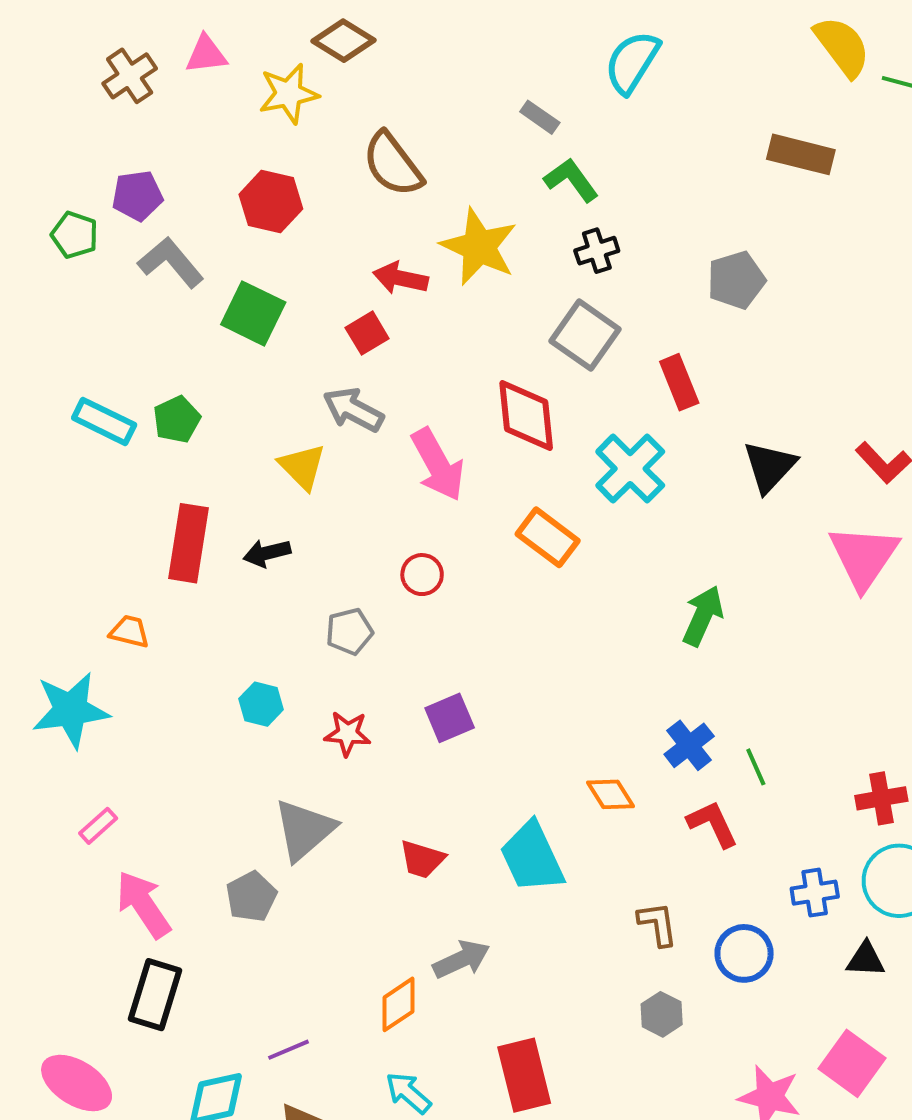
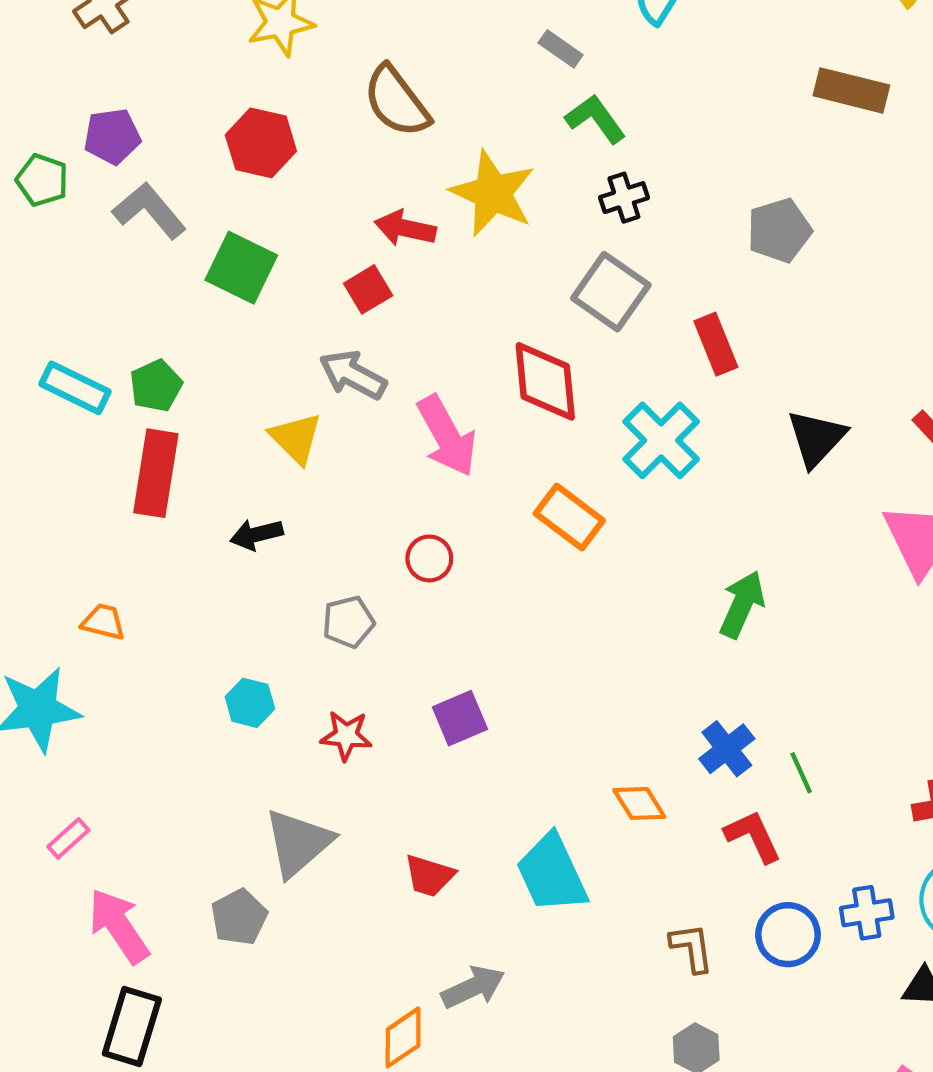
red rectangle: (188, 543) -> (156, 473), moved
blue circle: (744, 953) -> (788, 935), moved

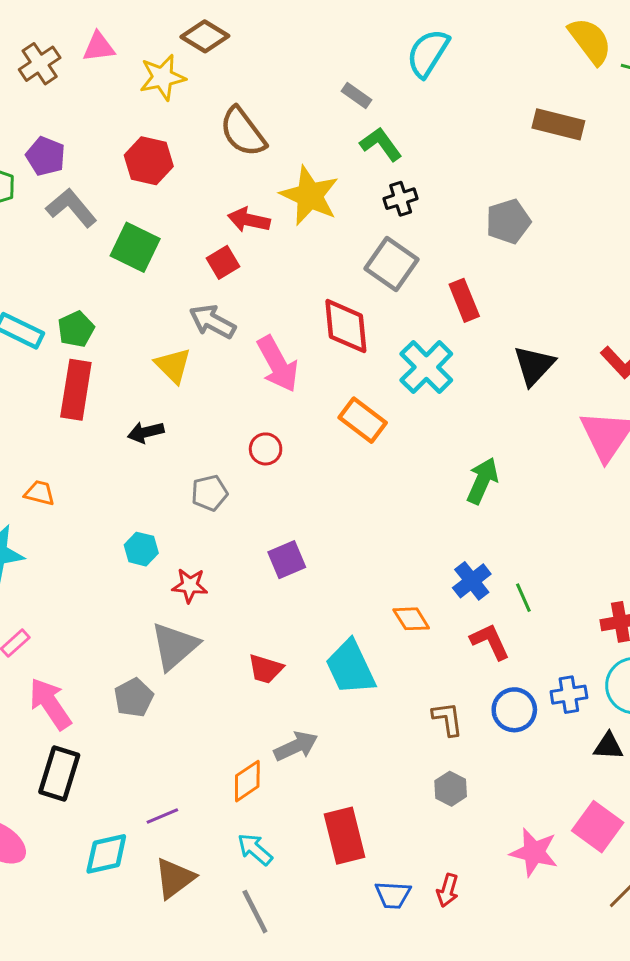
purple pentagon: (112, 136) -> (46, 156), turned 30
red star: (346, 736) -> (190, 585), moved

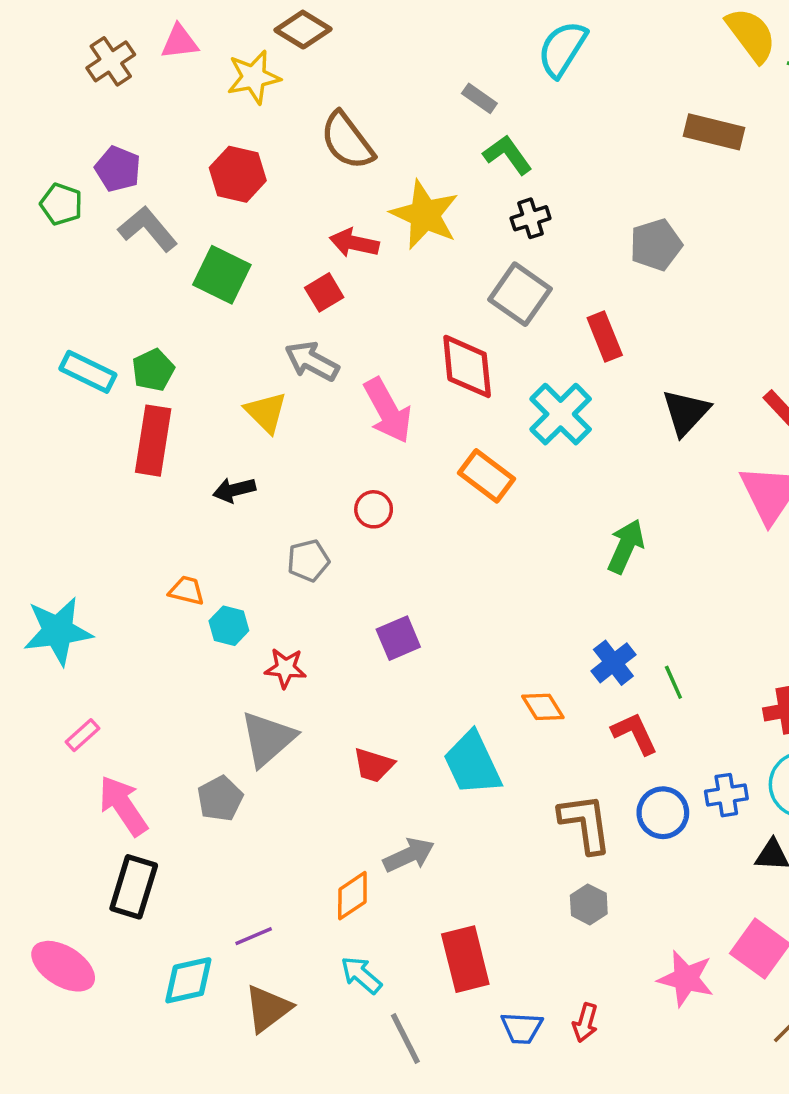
orange trapezoid: (40, 493) -> (187, 590), moved
brown L-shape: (448, 719) -> (585, 823), size x1.5
gray line: (255, 912) -> (405, 1039), moved

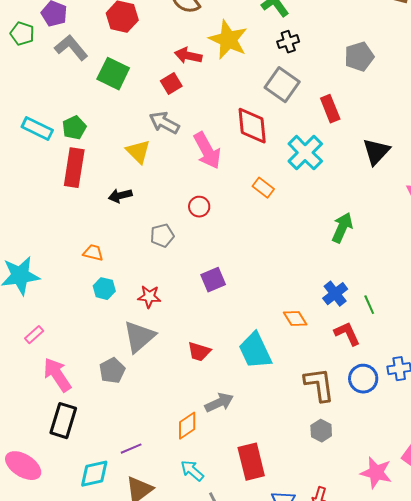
orange rectangle: (486, 476) -> (263, 188), size x0.7
cyan hexagon: (229, 626) -> (104, 289), moved

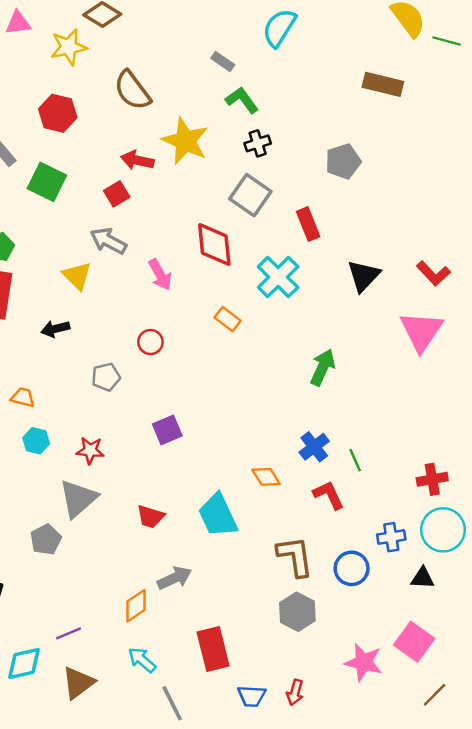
pink arrow: (207, 151) -> (160, 275), size x0.7
blue circle: (363, 379) -> (352, 568), moved
gray hexagon: (321, 431) -> (297, 612), size x1.4

